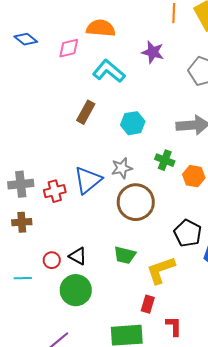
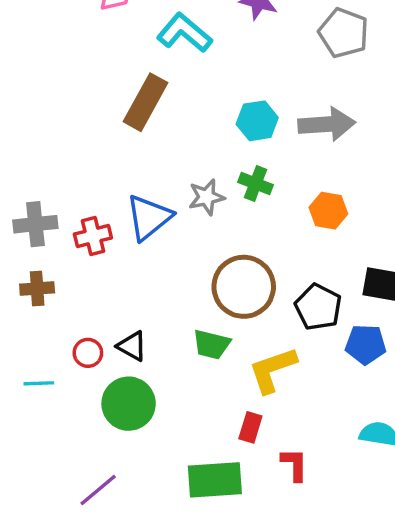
brown rectangle: (86, 112) -> (145, 102), size x1.4
cyan hexagon: (133, 123) -> (257, 121), moved
green cross: (165, 160) -> (256, 184), moved
brown circle: (136, 202) -> (244, 287), moved

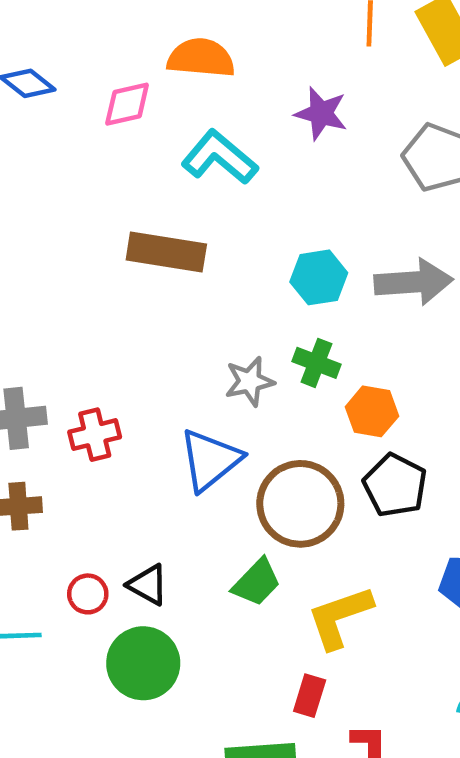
brown rectangle: (145, 102) -> (166, 252), turned 70
orange hexagon: (328, 211) -> (372, 411), moved
blue triangle: (149, 217) -> (210, 460), moved
black pentagon: (318, 307) -> (395, 485), moved
green trapezoid: (212, 344) -> (256, 582), turned -60

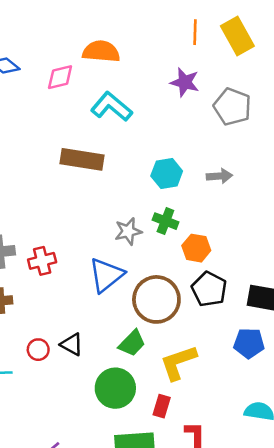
purple star: (321, 113) -> (185, 82), moved
gray arrow: (414, 282) -> (219, 176), size x0.6
green circle: (143, 663) -> (115, 388), moved

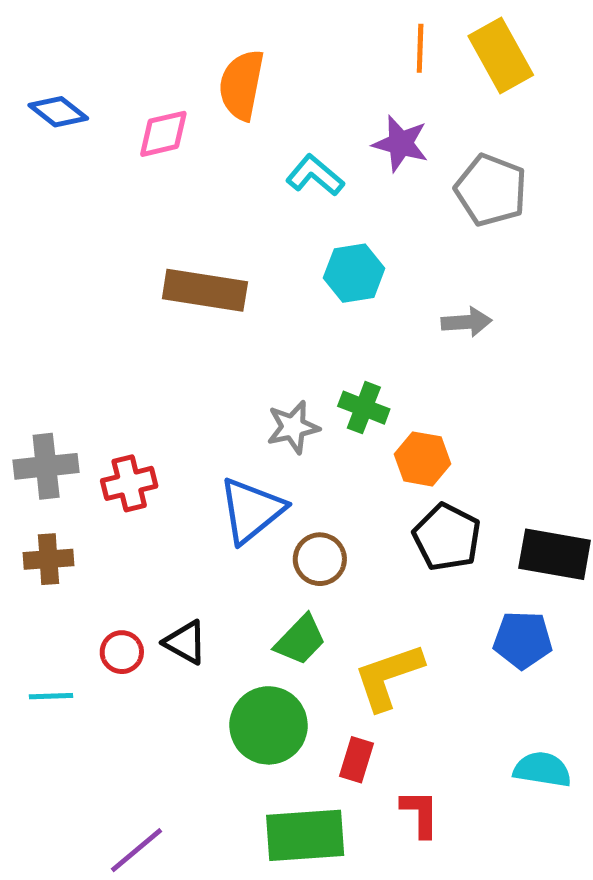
orange semicircle: (101, 51) -> (242, 85), turned -84
cyan L-shape: (111, 107) -> (315, 175), moved, size x0.7
cyan hexagon: (167, 174) -> (354, 273), moved
brown circle: (156, 299) -> (320, 559), moved, size x0.6

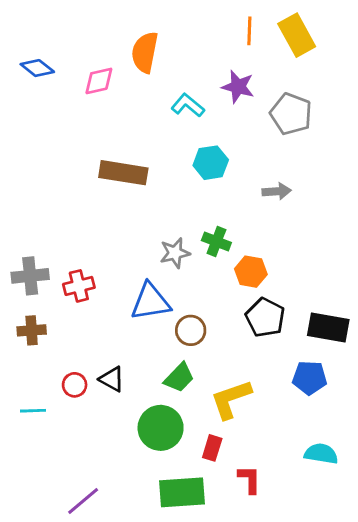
blue triangle: (251, 510) -> (151, 302), turned 30

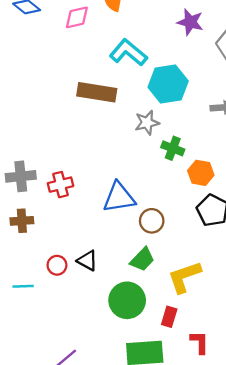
cyan L-shape: (188, 105) -> (128, 52), moved, size x1.4
cyan hexagon: (211, 163) -> (168, 84), size x1.4
gray star: (175, 253) -> (147, 123), moved

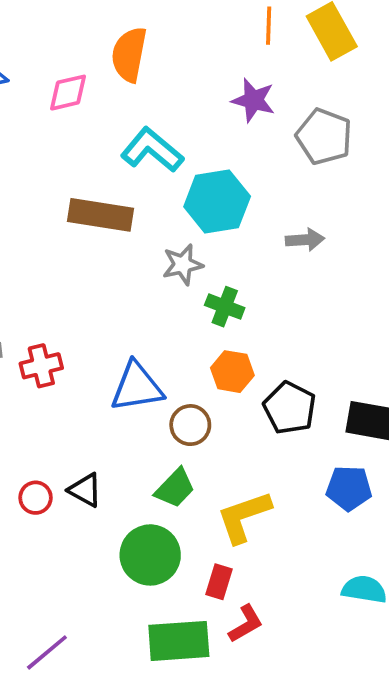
orange hexagon: (201, 173) -> (232, 372), moved
red L-shape: (200, 342) -> (246, 624), moved, turned 60

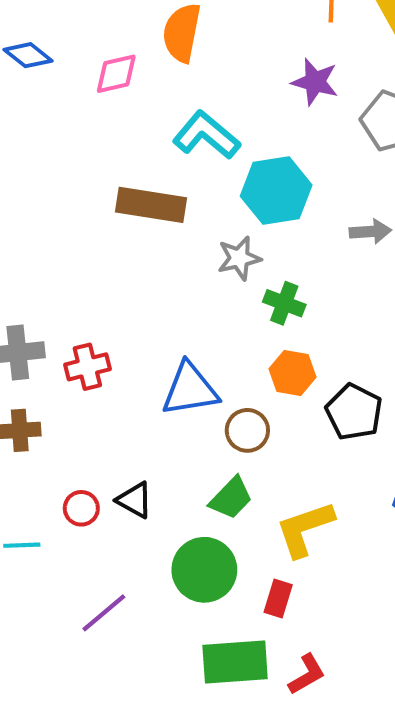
red L-shape: (246, 624) -> (307, 674), moved
purple line: (47, 652) -> (104, 613), moved

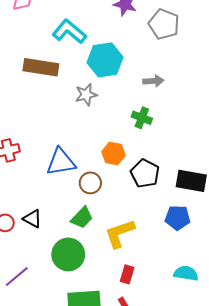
green cross: (284, 303) -> (142, 118), moved
red rectangle: (278, 598) -> (127, 274), moved

